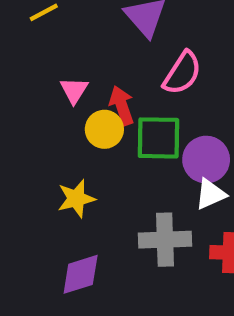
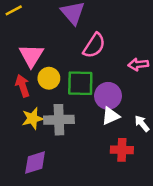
pink triangle: (74, 90) -> (31, 56), size x1.5
red arrow: (122, 105) -> (22, 86), moved
gray cross: (165, 240) -> (59, 120), moved

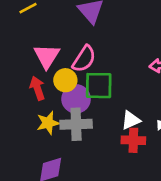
pink semicircle: (94, 46) -> (84, 59), moved
purple circle: (108, 96) -> (76, 99), moved
red cross: (122, 150) -> (133, 140), moved

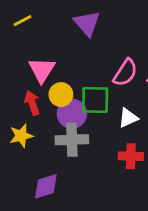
pink semicircle: (84, 59) -> (125, 73), moved
white triangle: (131, 120) -> (128, 118), moved
yellow star: (48, 123) -> (21, 136), moved

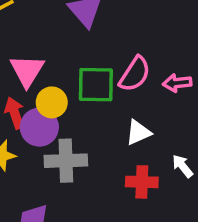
green square: (95, 100) -> (96, 85), moved
purple circle: (72, 114) -> (39, 127), moved

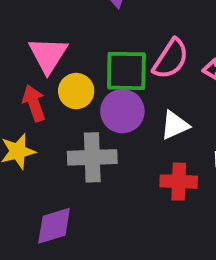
purple circle: (39, 127) -> (122, 111), moved

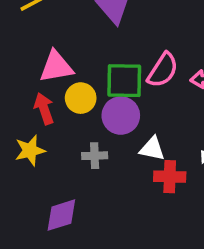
pink triangle: (48, 55) -> (56, 67), turned 48
white triangle: (175, 125) -> (152, 149), moved, turned 36
gray cross: (92, 157) -> (95, 156), size x0.6

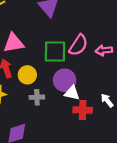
yellow circle: (81, 98) -> (27, 75), moved
purple circle: (121, 116) -> (65, 80), moved

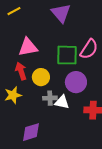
white triangle: (72, 93) -> (62, 102), moved

